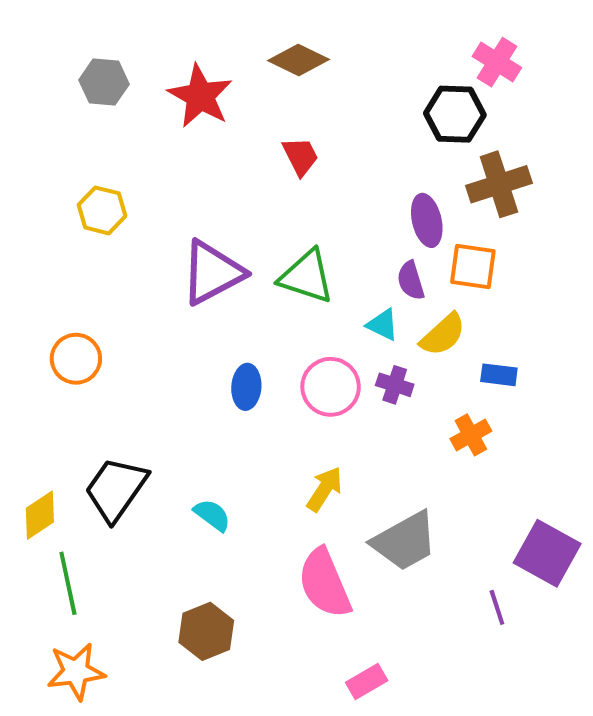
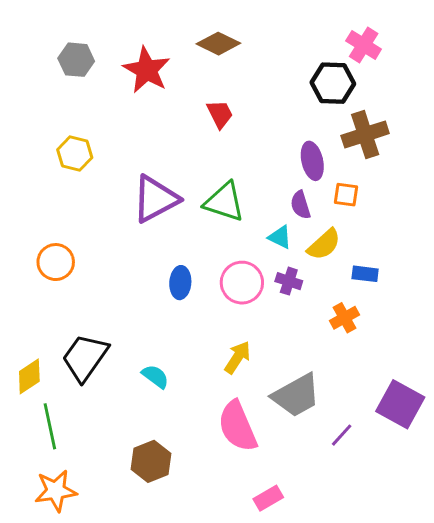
orange square: (473, 267) -> (346, 195), size x0.7
purple line: (497, 607) -> (342, 435), moved, turned 60

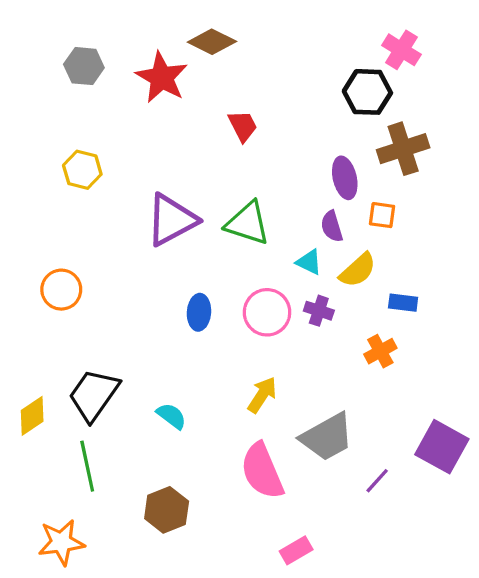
brown diamond: (218, 44) -> (212, 42), moved
green line: (50, 426) -> (87, 466), moved

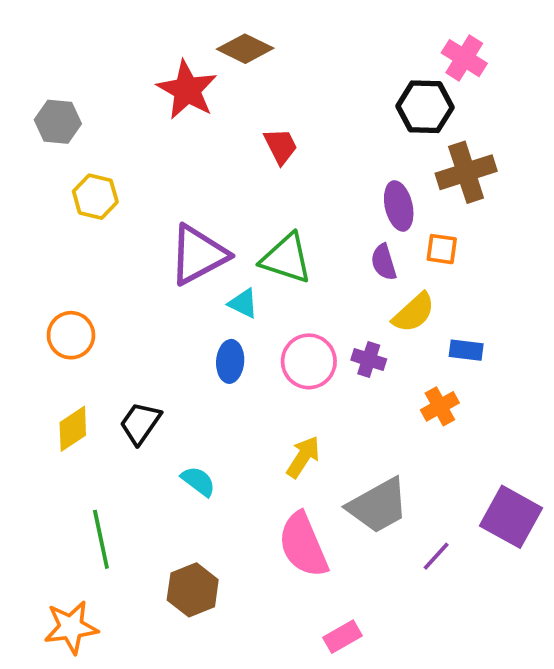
gray hexagon: (84, 66) -> (58, 122), moved
cyan triangle: (309, 262) -> (243, 303), moved
black trapezoid: (94, 395) -> (140, 423), moved, size x0.7
yellow diamond: (32, 416) -> (73, 429), moved

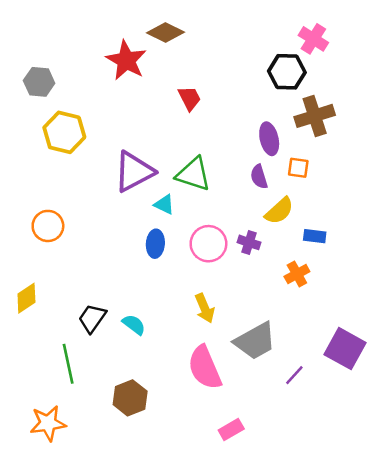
yellow hexagon: (95, 197) -> (64, 132), size x1.4
black trapezoid: (140, 423) -> (92, 318), moved
yellow diamond: (73, 429) -> (26, 298), moved
yellow arrow: (303, 457) -> (205, 308), turned 124

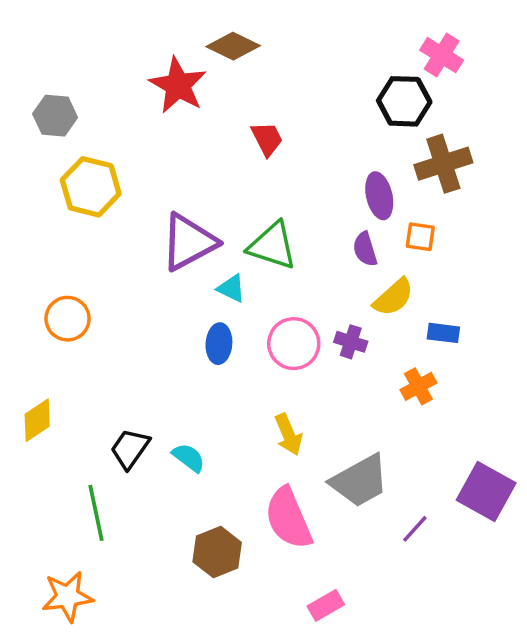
brown hexagon: (130, 398) -> (217, 552), moved

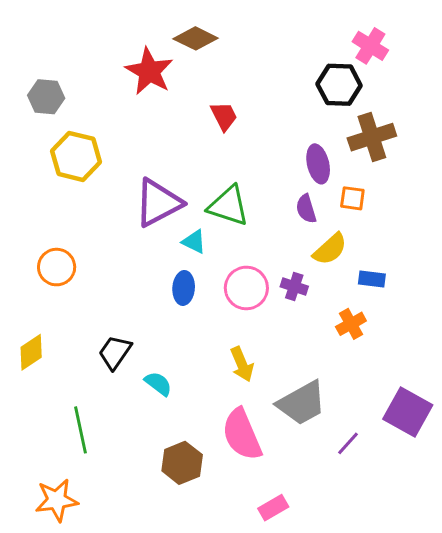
black trapezoid: (130, 449) -> (115, 352), moved

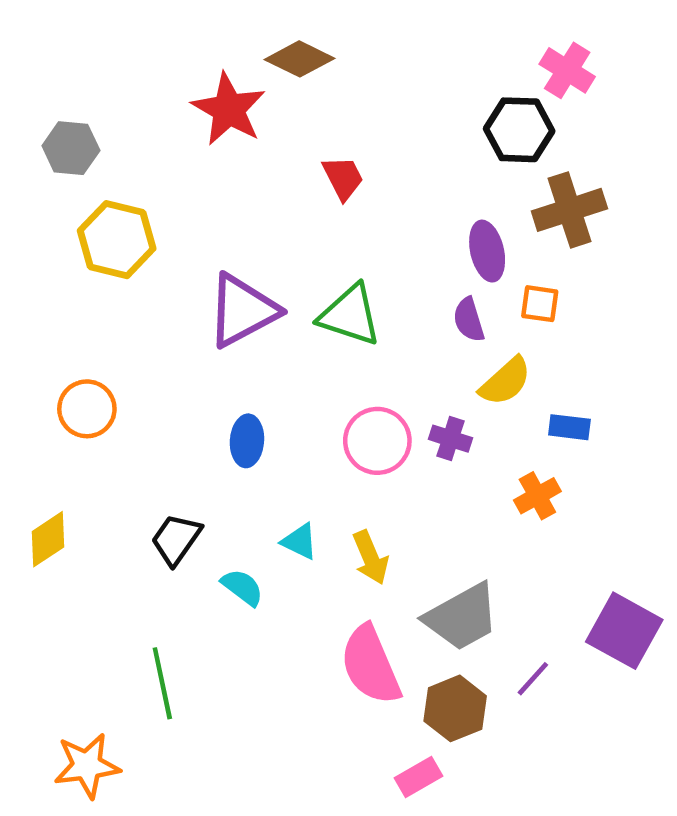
cyan triangle: (194, 242) -> (300, 541), moved
blue ellipse: (184, 288) -> (247, 441), moved
green line: (81, 430) -> (162, 683), moved
brown hexagon: (182, 463) -> (455, 708), moved

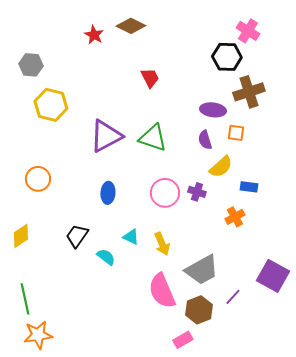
red star: (229, 109) -> (94, 35), moved, size x0.6
purple ellipse: (487, 251) -> (213, 110), turned -70
green line: (162, 683) -> (25, 299), moved

